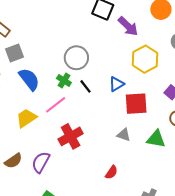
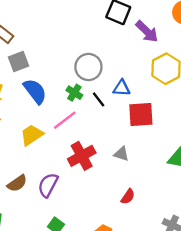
blue triangle: (116, 84) -> (122, 88), moved, turned 35
red square: (136, 104) -> (141, 114), moved
gray triangle: (124, 135) -> (121, 154), moved

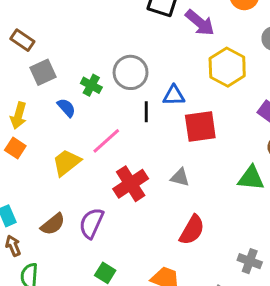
blue semicircle: (35, 91) -> (66, 108), size x0.6
green cross: (74, 93) -> (91, 85), moved
black line: (99, 99) -> (146, 112), turned 42
red semicircle: (128, 197) -> (192, 230), size x1.5

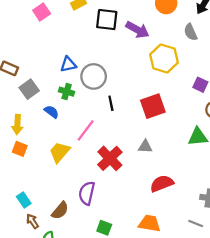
blue triangle: (174, 95) -> (68, 64), moved
brown semicircle: (53, 224) -> (60, 211), moved
red semicircle: (192, 230) -> (162, 183), turned -130

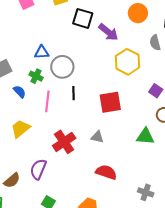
pink line: (86, 130) -> (47, 101), moved, turned -40
red semicircle: (162, 183) -> (106, 172), turned 30

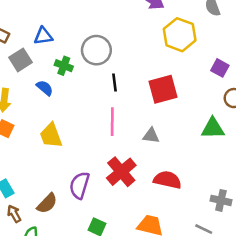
blue triangle: (42, 52) -> (43, 36), moved
pink line: (47, 101) -> (112, 122), moved
yellow trapezoid: (20, 129) -> (51, 136), turned -65
red cross: (64, 142) -> (121, 172), moved

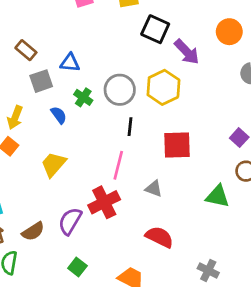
yellow hexagon: (180, 35) -> (163, 87), moved
yellow trapezoid: (51, 136) -> (53, 164), turned 48
red cross: (121, 172) -> (104, 202), moved

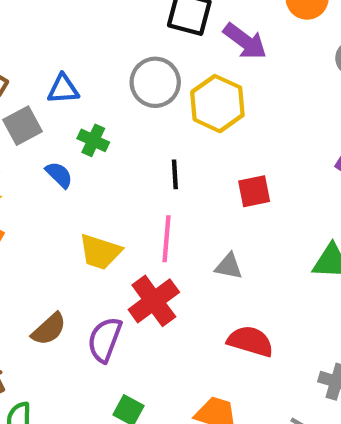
gray circle: (120, 90) -> (155, 82), moved
red square: (177, 145) -> (254, 191), size x0.7
yellow trapezoid: (53, 164) -> (100, 252), moved, turned -104
brown semicircle: (33, 231) -> (49, 329), moved

